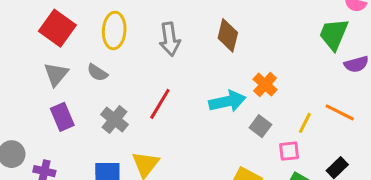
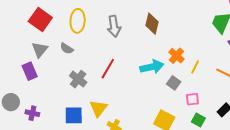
purple rectangle: (62, 117) -> (30, 71), moved
yellow line: (305, 123) -> (195, 67), moved

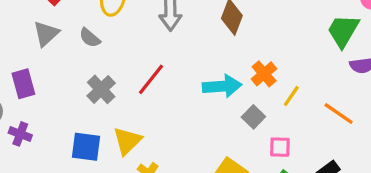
purple rectangle: (30, 71) -> (23, 84), moved

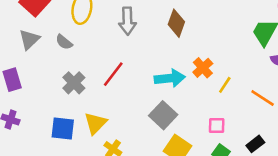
gray square: (253, 117) -> (163, 115), moved, size x1.5

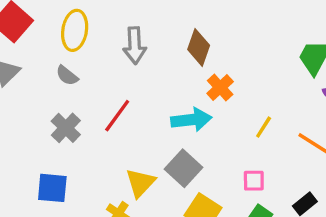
gray semicircle: (64, 42) -> (67, 76), moved
orange cross: (203, 68) -> (220, 87), moved
yellow triangle: (95, 123) -> (140, 183), moved

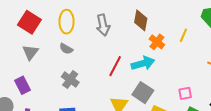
red line: (117, 116) -> (115, 66), moved
yellow line: (264, 127) -> (183, 35), moved

